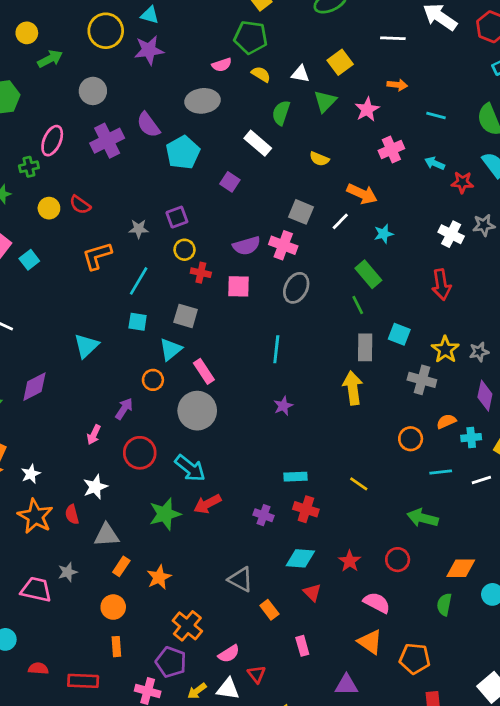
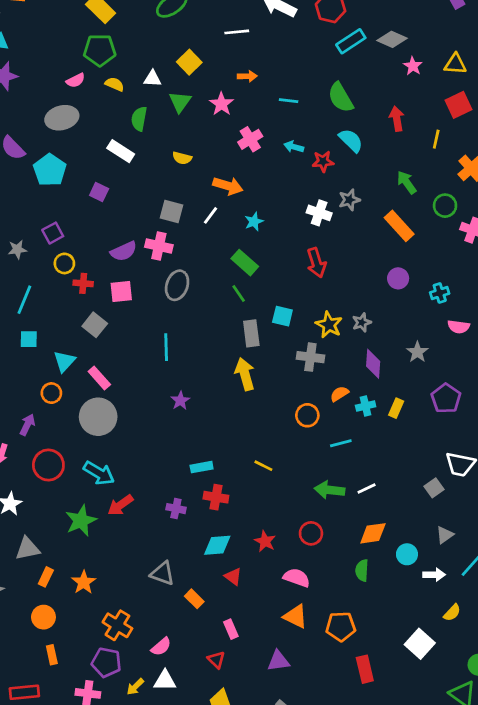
gray square: (186, 316) -> (95, 325), moved, turned 30
white line: (481, 480) -> (367, 489), moved
red triangle: (257, 674) -> (216, 660), moved

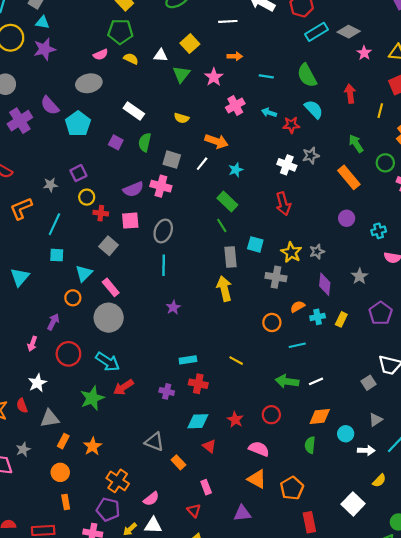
green semicircle: (139, 119) -> (145, 142), moved
gray ellipse: (177, 285) -> (163, 231), moved
orange pentagon: (341, 626) -> (292, 488), turned -30

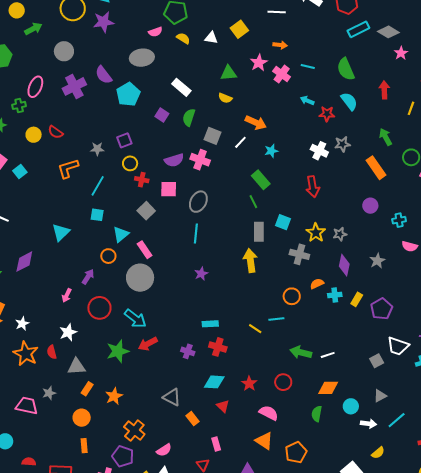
green triangle: (181, 74) -> (229, 73), moved, turned 42
pink cross: (235, 106) -> (282, 74), moved, turned -30
purple pentagon: (381, 313) -> (382, 309), moved
cyan line: (297, 345) -> (276, 319), moved

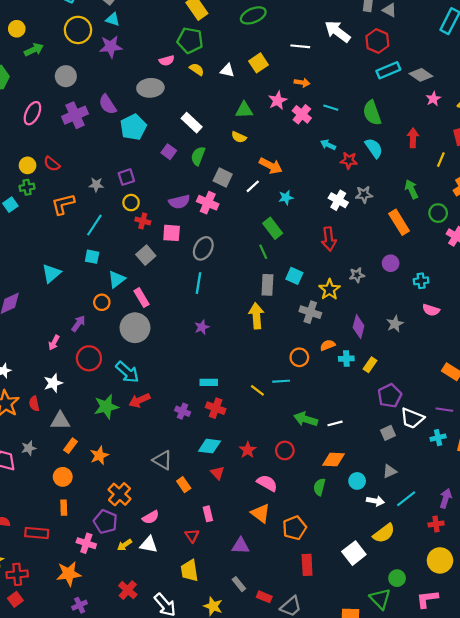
green cross: (19, 105) -> (27, 187), moved
gray star: (340, 234) -> (357, 275), moved
purple pentagon: (382, 309) -> (390, 396), moved
yellow semicircle: (378, 453) -> (384, 533), size x1.5

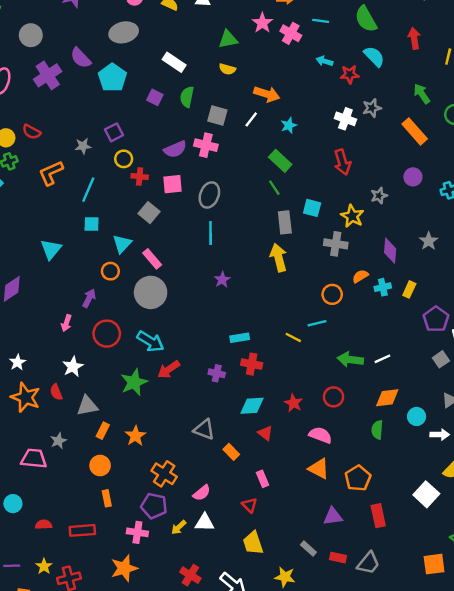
purple triangle: (241, 546) -> (333, 516), moved

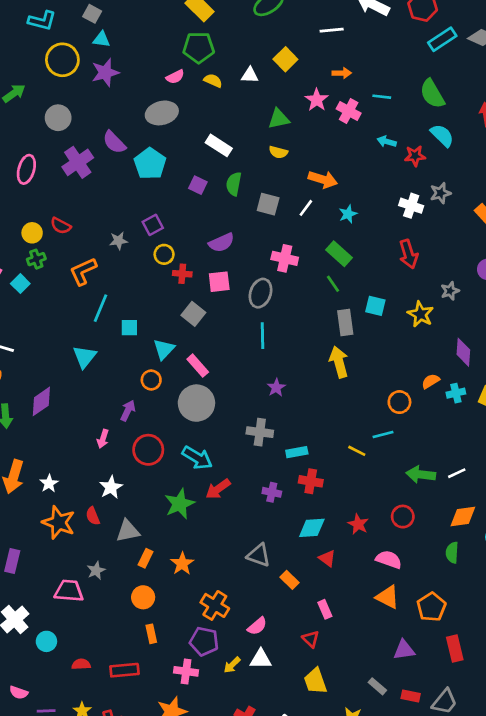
pink cross: (206, 145) -> (285, 258), moved
cyan line: (88, 190) -> (101, 308), moved
gray cross: (336, 244) -> (260, 432), moved

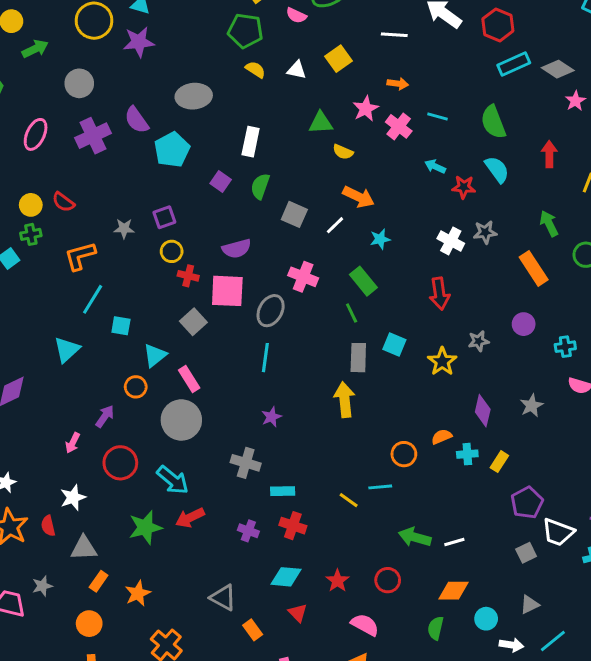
pink semicircle: (175, 77) -> (296, 15), moved, turned 42
white rectangle: (219, 145) -> (251, 142), turned 60
yellow semicircle: (278, 152) -> (343, 152), moved
pink square: (219, 282) -> (227, 291), size x1.4

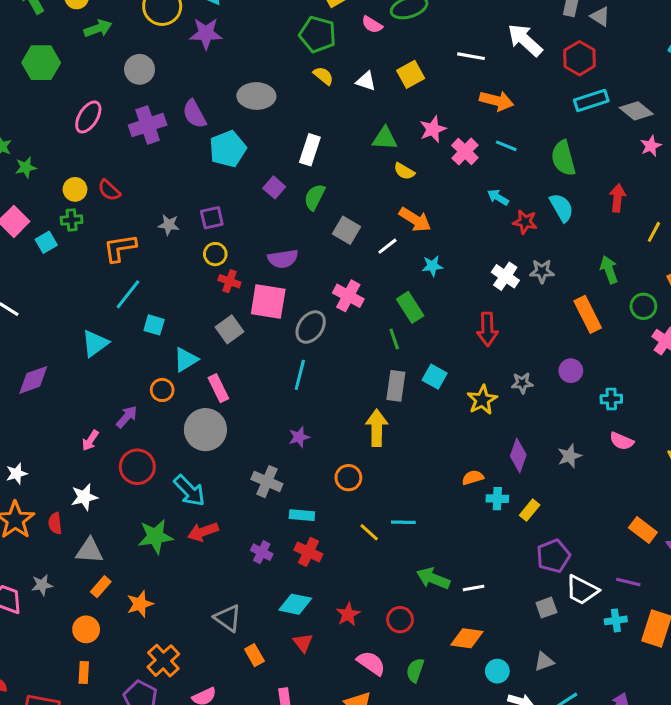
orange arrow: (398, 84) -> (496, 101), moved, size x1.5
orange circle: (404, 454) -> (348, 478), moved
green semicircle: (436, 628) -> (415, 670), moved

